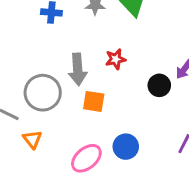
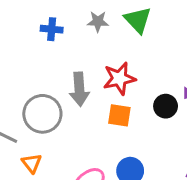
red star: (116, 59) -> (119, 78), size x1.5
orange square: (94, 101) -> (119, 115), moved

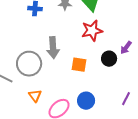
red star: (119, 78) -> (92, 31), moved
orange triangle: (32, 163) -> (35, 96), moved

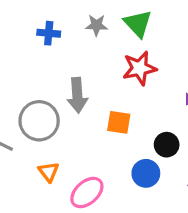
black circle: (109, 59) -> (167, 145), moved
blue circle: (86, 101) -> (146, 173), moved

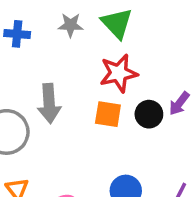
orange square: (119, 122) -> (108, 114), moved
black circle: (167, 145) -> (149, 114), moved

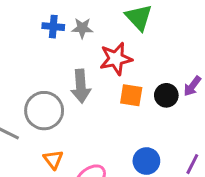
gray star: (71, 25) -> (82, 28), moved
red star: (119, 73) -> (116, 59), moved

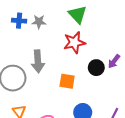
red star: (116, 59) -> (74, 43), moved
orange square: (131, 95) -> (67, 81), moved

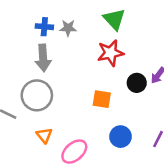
gray arrow: (38, 61) -> (43, 58), moved

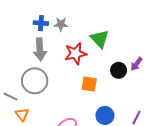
green triangle: (114, 19) -> (100, 39), moved
red star: (111, 53) -> (76, 54), moved
orange triangle: (44, 135) -> (22, 114), moved

